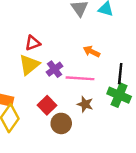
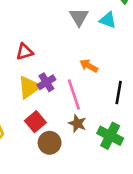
yellow triangle: (29, 65) -> (29, 87), moved
pink line: (80, 78) -> (74, 94), turned 64
green cross: (119, 95) -> (110, 136), moved

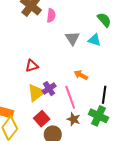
green cross: (110, 136) -> (98, 116), moved

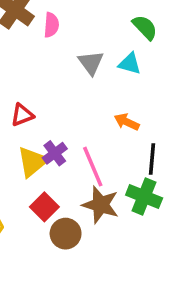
orange arrow: (81, 75) -> (127, 122), moved
brown star: (74, 119) -> (101, 205), size x1.5

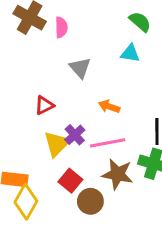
gray triangle: (91, 63) -> (80, 68), moved
orange arrow: (127, 122) -> (109, 106), moved
pink line: (93, 167) -> (108, 143), turned -72

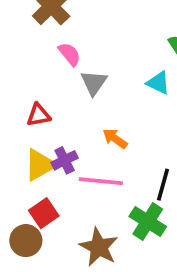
pink semicircle: (61, 27) -> (70, 54), moved, turned -54
brown star: (117, 174) -> (99, 247), moved
brown circle: (90, 201) -> (26, 241), moved

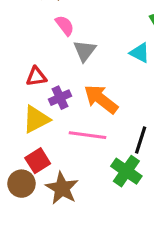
orange arrow: (115, 139) -> (101, 99), size x1.6
purple cross: (65, 160) -> (60, 98), moved
brown star: (99, 247) -> (62, 188), moved

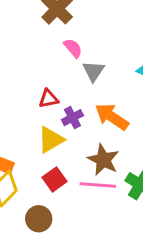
pink line: (88, 135) -> (98, 185), moved
brown circle: (22, 184) -> (39, 219), moved
brown star: (62, 188) -> (103, 160), moved

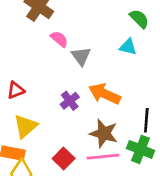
red triangle: (49, 99) -> (16, 90), moved
yellow triangle: (51, 140) -> (25, 126), moved

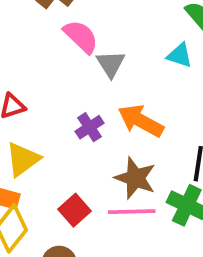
pink semicircle: (59, 39) -> (81, 37), size x1.4

